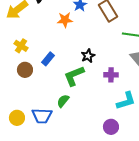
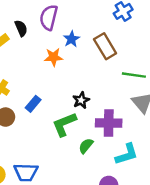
purple cross: (111, 75) -> (109, 123), size x1.5
green semicircle: (63, 101) -> (86, 146), moved

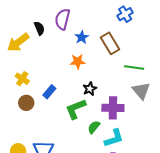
orange star: (53, 57) -> (78, 62), moved
cyan L-shape: (127, 154) -> (114, 138), moved

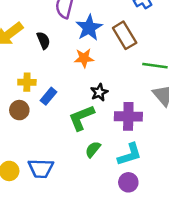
black semicircle: (39, 28) -> (43, 40), moved
blue star: (82, 37) -> (89, 28), size x1.5
yellow cross: (22, 79) -> (27, 82), moved, turned -32
green semicircle: (94, 127) -> (93, 149), moved

